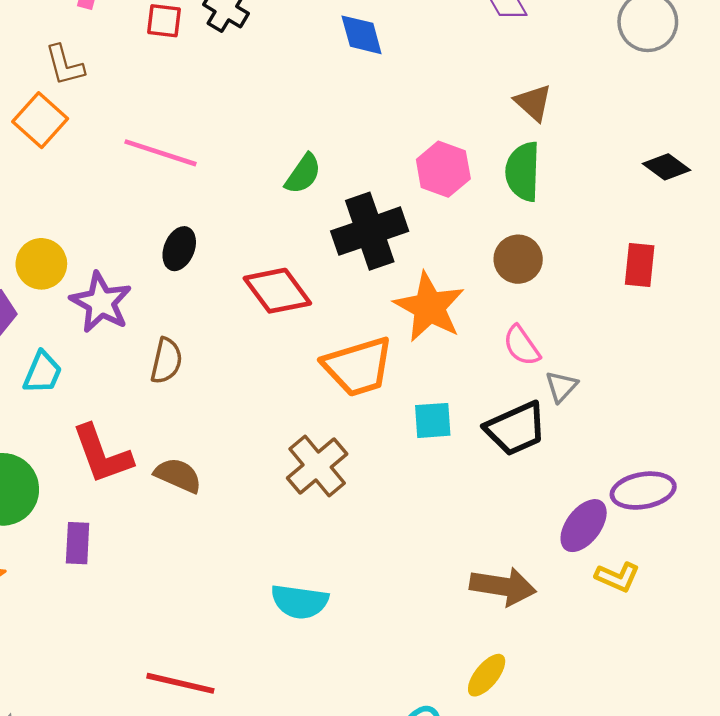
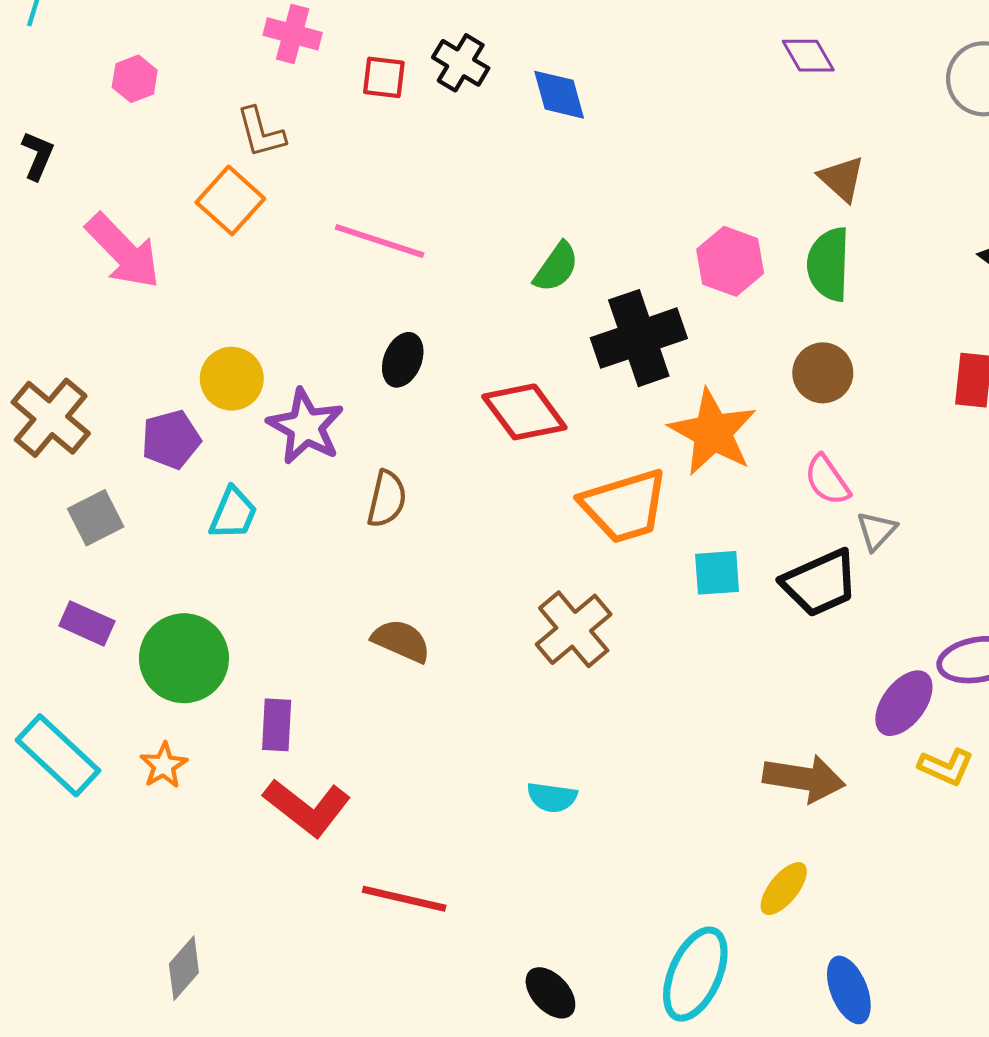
blue diamond: (362, 35) -> (559, 95), moved
red L-shape: (102, 454) -> (307, 807), moved, turned -32
cyan semicircle: (300, 602) -> (552, 797), size x0.7

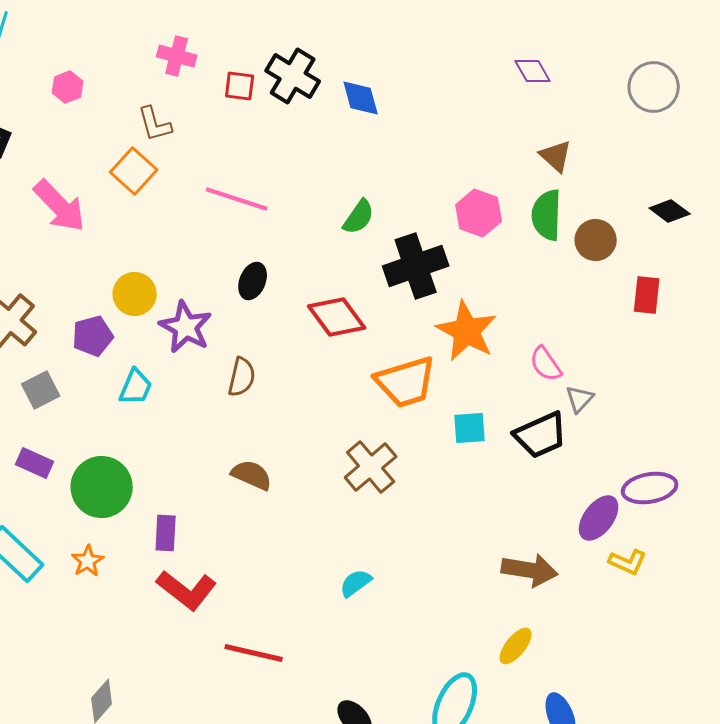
black cross: (461, 63) -> (293, 76), size x1.4
brown circle: (823, 373) -> (596, 240), moved
cyan semicircle: (552, 797) -> (356, 583), turned 136

